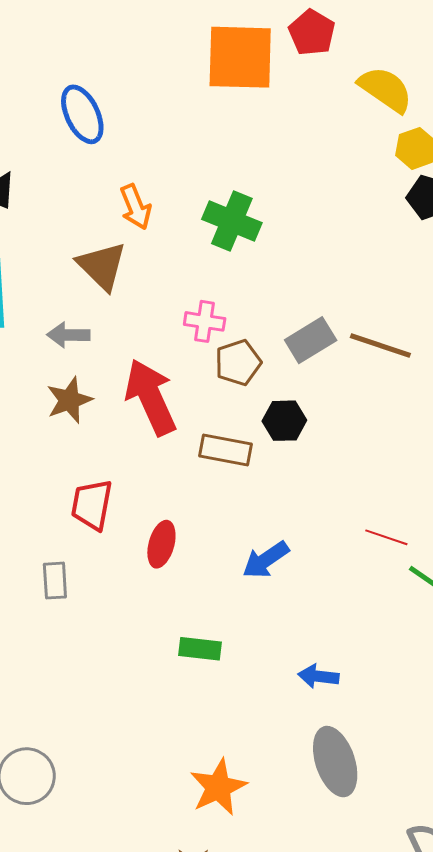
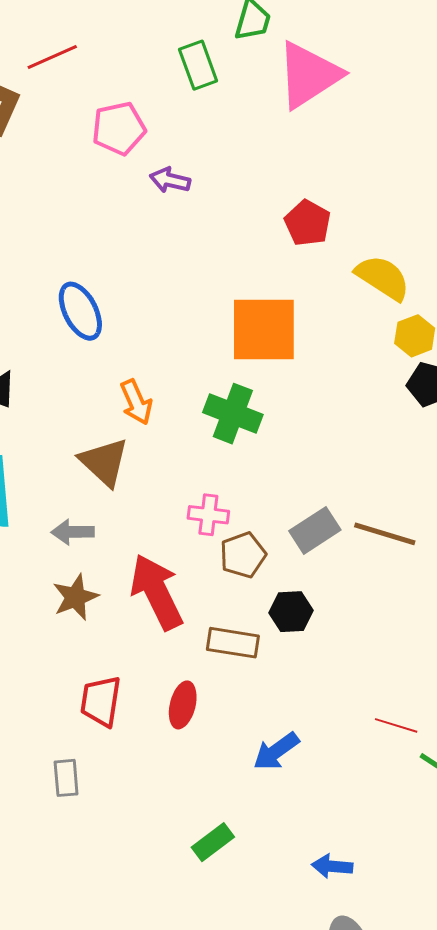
orange square: (240, 57) -> (264, 330), moved
red ellipse: (161, 544) -> (183, 705), moved
green rectangle: (200, 649) -> (213, 842), turned -42

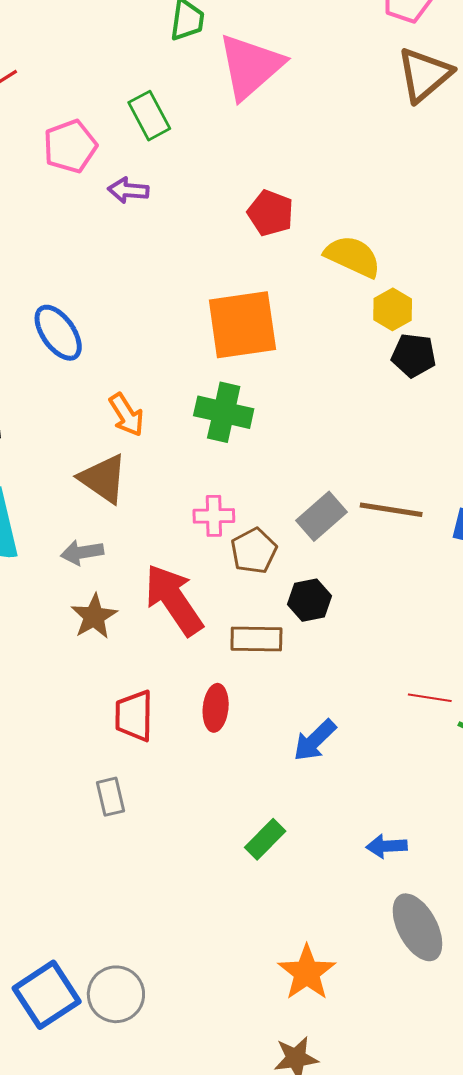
green rectangle: (198, 65) -> (149, 116), moved

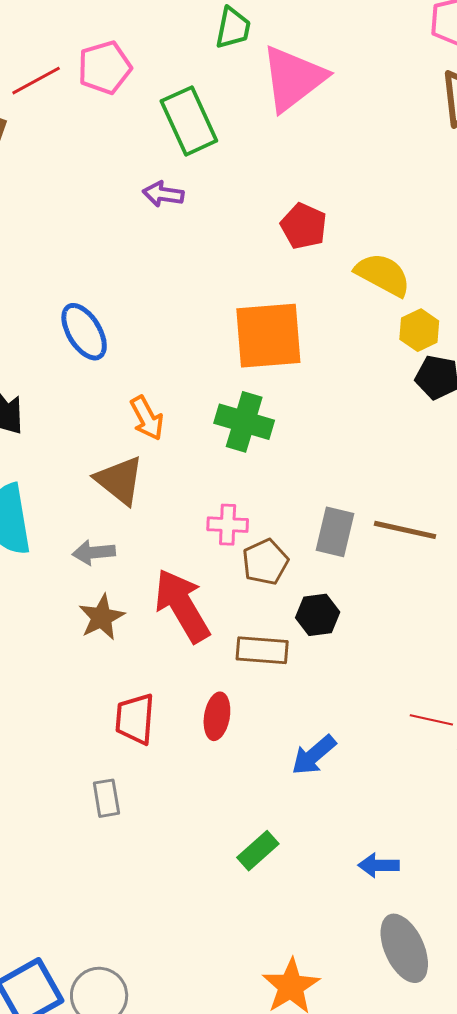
green rectangle: (149, 116) -> (189, 121), size x1.4
pink pentagon: (70, 146) -> (105, 68), moved
gray rectangle: (322, 516) -> (335, 532), turned -39

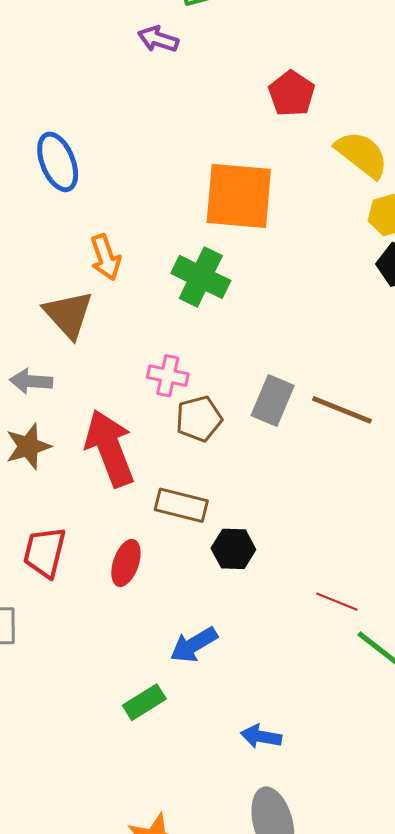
black hexagon: (318, 615) -> (233, 549), moved
blue arrow: (314, 755) -> (194, 645), moved

